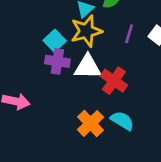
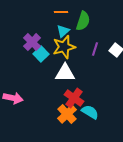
purple cross: (57, 61) -> (32, 42), moved, turned 36
red cross: (114, 81) -> (74, 98), moved

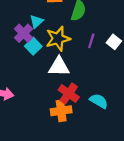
cyan triangle: (63, 31) -> (36, 21), moved
cyan semicircle: (90, 112) -> (99, 101), moved
orange cross: (67, 114) -> (61, 111), turned 36

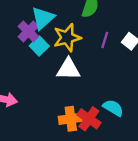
cyan triangle: (36, 21) -> (43, 18), size x1.5
red cross: (69, 94) -> (89, 119), moved

